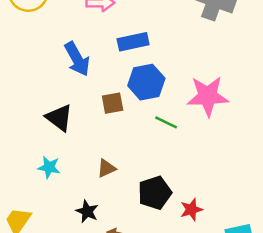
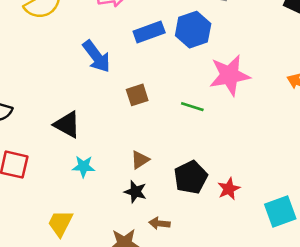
blue hexagon: (146, 82) -> (193, 30), moved
black triangle: (59, 118) -> (67, 124), moved
black star: (87, 211) -> (135, 192), moved

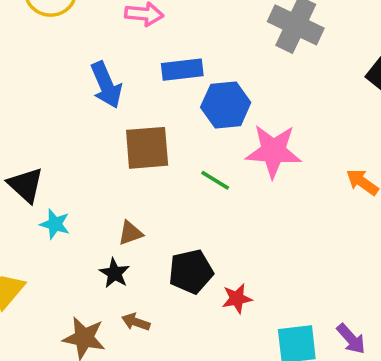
blue hexagon: (193, 30) -> (226, 105), moved
brown square: (137, 95) -> (147, 148), size x1.6
black triangle: (67, 124) -> (26, 185), moved

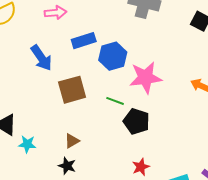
black pentagon: (191, 272) -> (136, 121), moved, turned -30

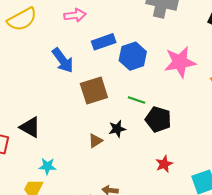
pink star: (146, 78) -> (180, 62), moved
cyan star: (27, 144) -> (47, 166), moved
black star: (67, 166) -> (117, 129), moved, turned -30

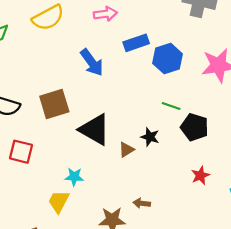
brown square: (94, 91) -> (54, 104), moved
black triangle: (30, 127) -> (95, 130), moved, size x1.4
black star: (117, 129) -> (150, 137), turned 30

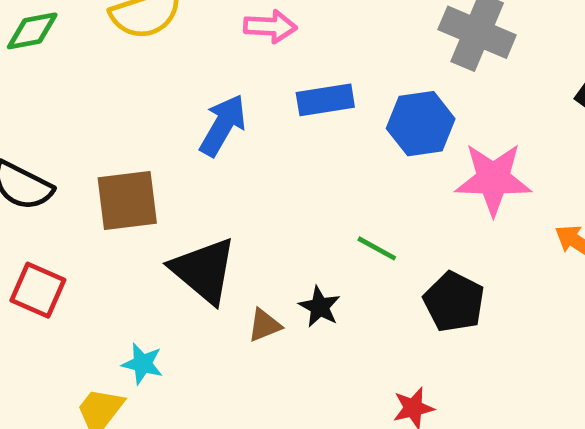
blue hexagon: (168, 59) -> (421, 124), moved
blue arrow: (92, 62) -> (223, 125), turned -124
black pentagon: (194, 127) -> (454, 302), moved

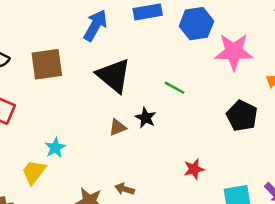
black triangle: (204, 270) -> (114, 75), moved
black pentagon: (454, 302) -> (242, 116), moved
cyan star: (142, 364) -> (55, 148), turned 30

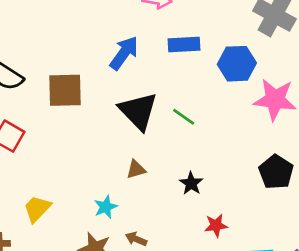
green line: (175, 88) -> (184, 117), moved
black star: (146, 118) -> (191, 183), moved
cyan star: (55, 148) -> (106, 207), moved

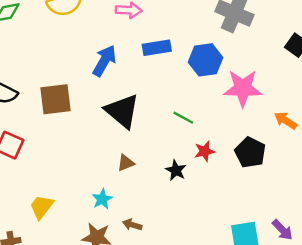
green line: (184, 117) -> (183, 118), moved
red star: (216, 225) -> (205, 151), moved

